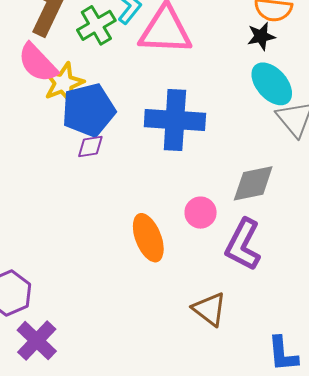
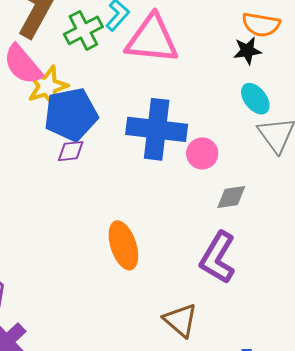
cyan ellipse: (272, 84) -> (255, 99), size x0.7
gray diamond: (253, 183) -> (231, 197), size x0.7
pink circle: (201, 213) -> (202, 153), moved

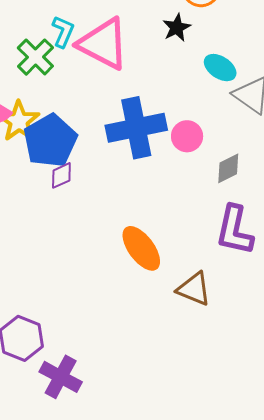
pink triangle: (152, 39) -> (103, 44), turned 40
black star: (247, 51) -> (177, 28), moved
brown triangle: (181, 320) -> (194, 289), moved

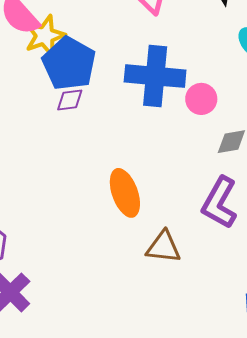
blue pentagon: (50, 141) -> (69, 63), turned -30
brown triangle: (194, 289) -> (163, 247), turned -33

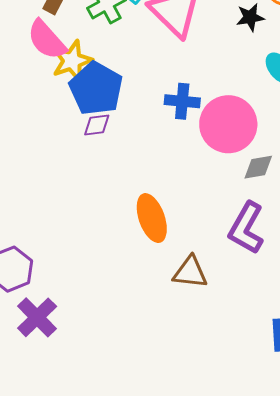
blue cross: (155, 76) -> (182, 101), size x0.6
pink circle: (201, 99) -> (228, 124), size x1.8

